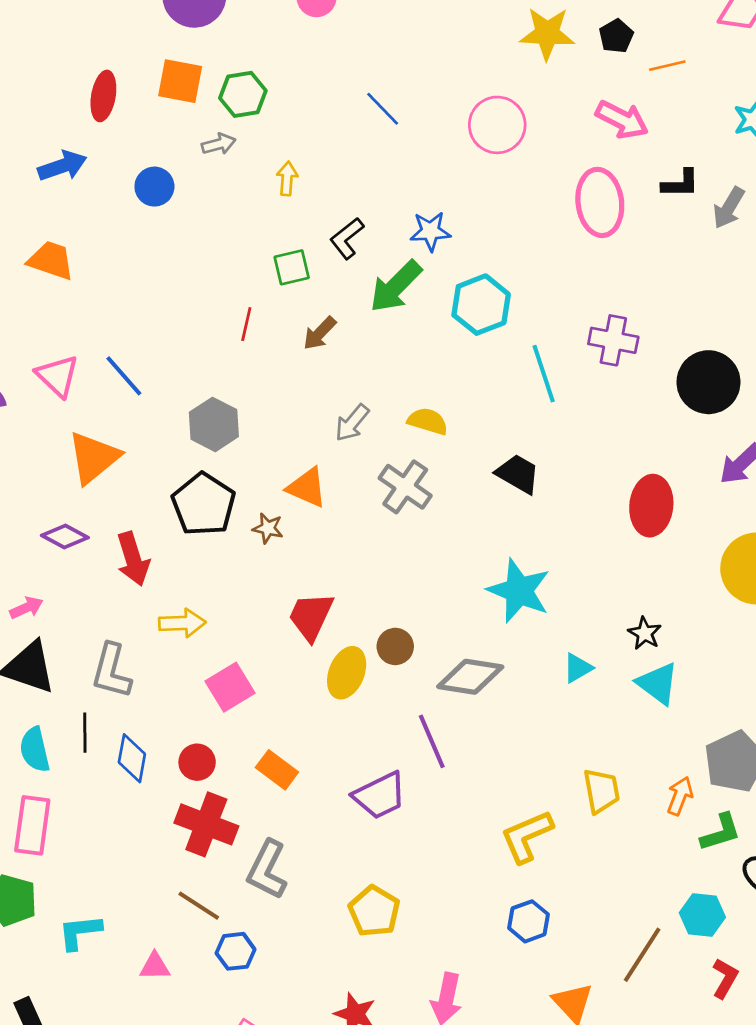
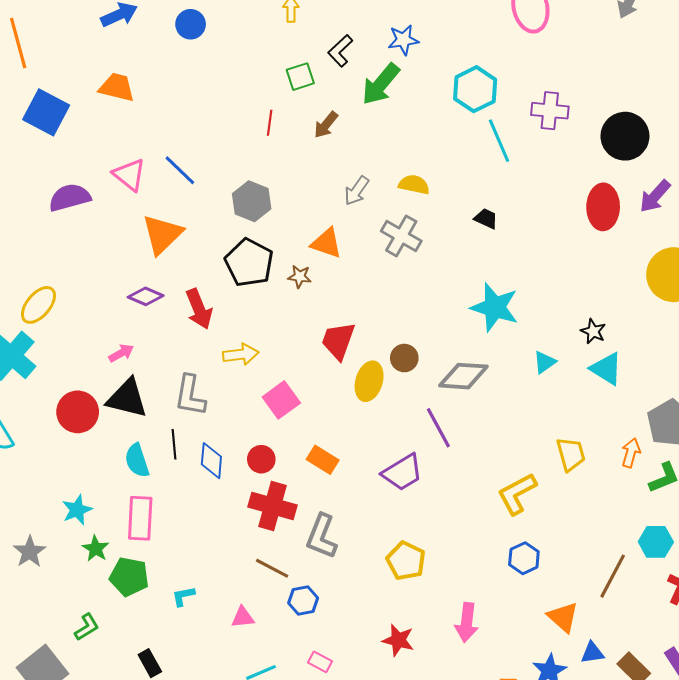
cyan hexagon: (481, 305) -> (475, 89), moved
black trapezoid: (518, 474) -> (486, 219), size x0.7
red ellipse: (651, 506) -> (603, 207), moved
cyan L-shape: (80, 932) -> (183, 596), size x0.7

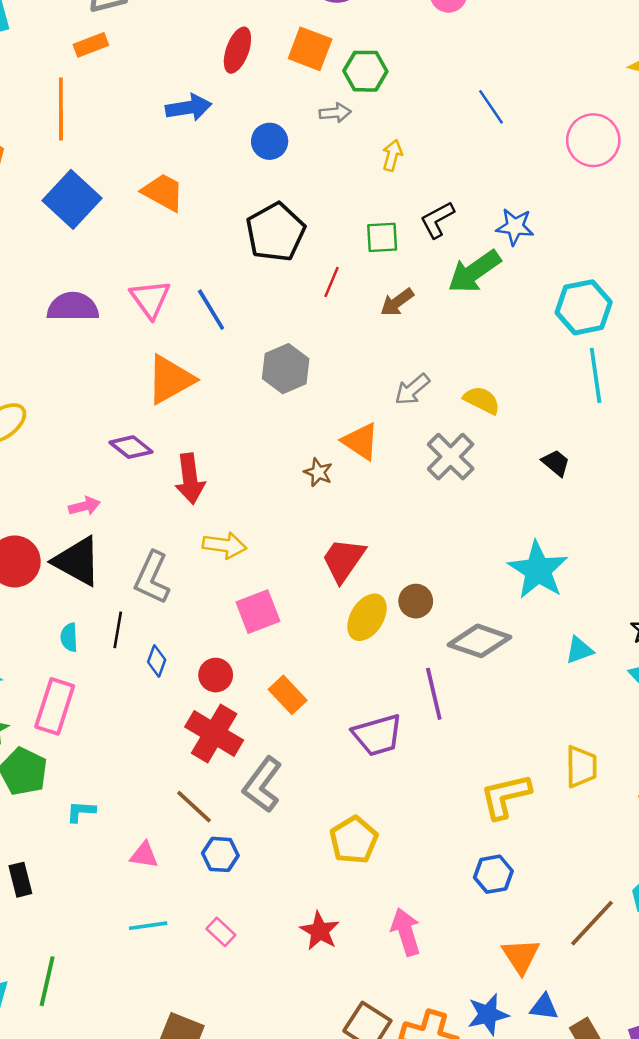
black pentagon: (249, 263) -> (275, 232), moved
cyan semicircle: (137, 460) -> (69, 637), size x0.7
blue diamond: (211, 461) -> (157, 661), size x0.7
pink arrow: (467, 623) -> (406, 932), turned 141

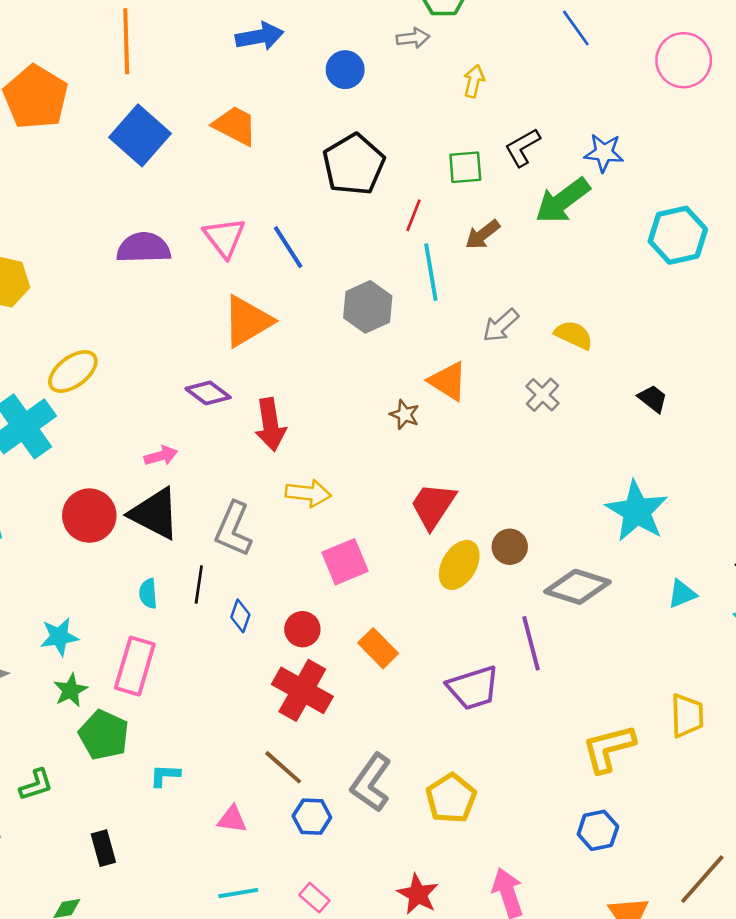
cyan line: (596, 375) -> (431, 272), moved
gray cross: (451, 457) -> (543, 395), size x0.7
gray L-shape: (262, 785) -> (371, 783), moved

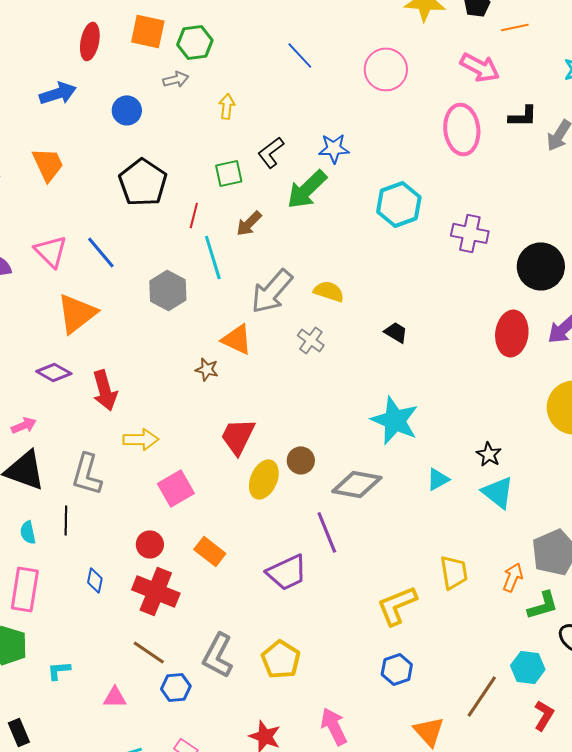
orange trapezoid: (235, 126) -> (48, 164), turned 45
gray arrow: (501, 326) -> (272, 291), size x1.6
blue diamond: (240, 616) -> (95, 580), moved

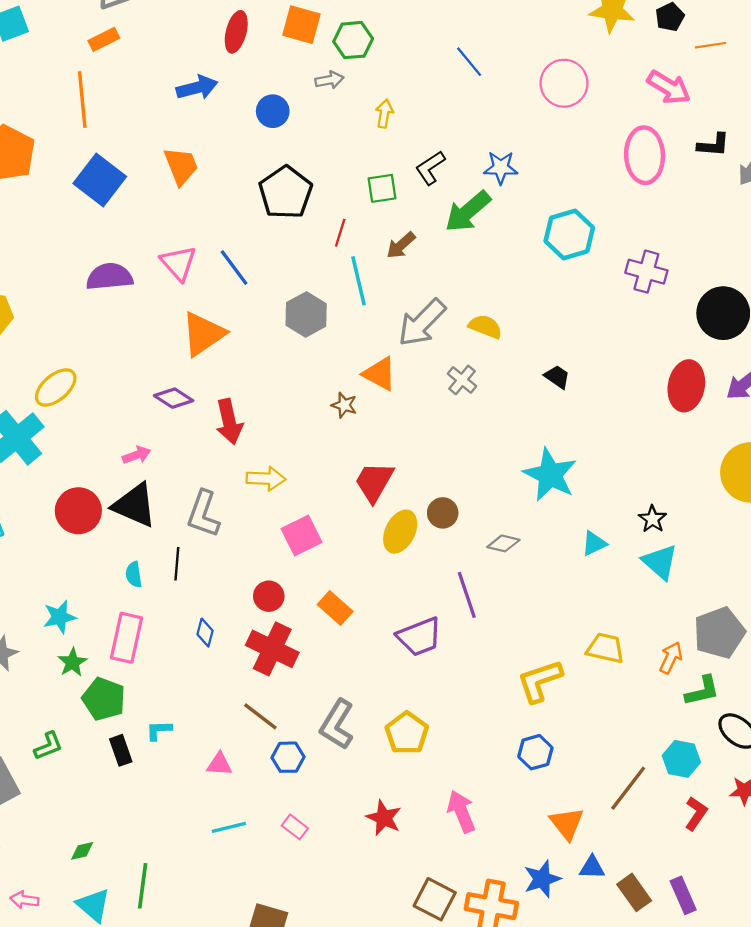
gray diamond: (357, 484) -> (503, 543), size x0.6
yellow trapezoid: (454, 572) -> (605, 648), turned -72
black rectangle: (19, 732) -> (121, 750), moved

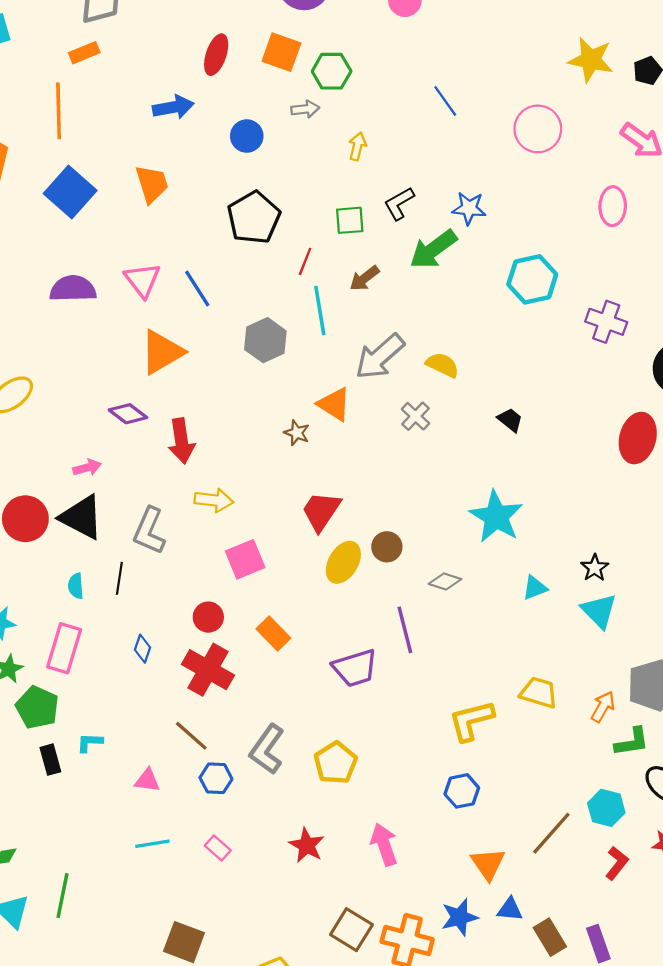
pink ellipse: (645, 155) -> (613, 206), size x0.7

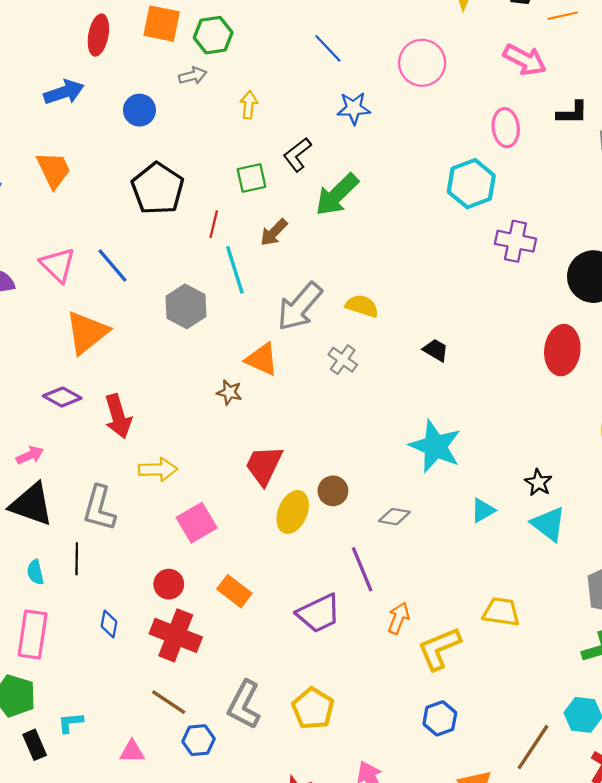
blue star: (469, 208) -> (354, 108), moved
cyan hexagon: (532, 279) -> (471, 184), moved
orange arrow: (603, 707) -> (399, 618), moved

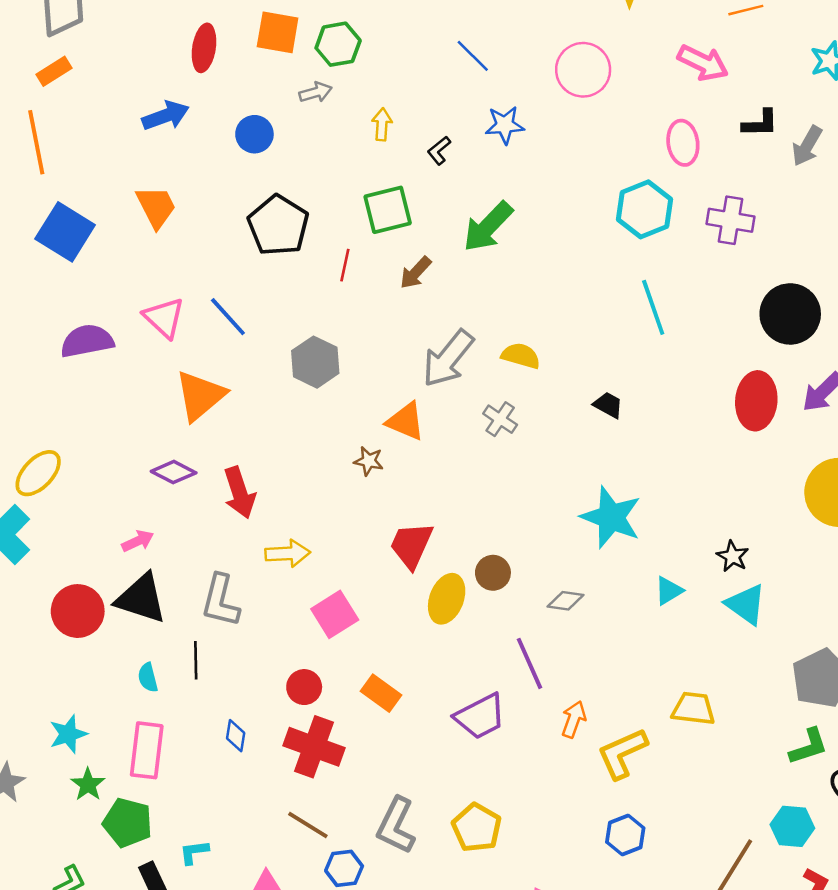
black L-shape: (297, 155) -> (439, 150), moved, size x0.7
green square: (252, 178) -> (388, 210), size x1.4
purple cross: (515, 241) -> (731, 220), moved
cyan line: (235, 270) -> (653, 307), moved

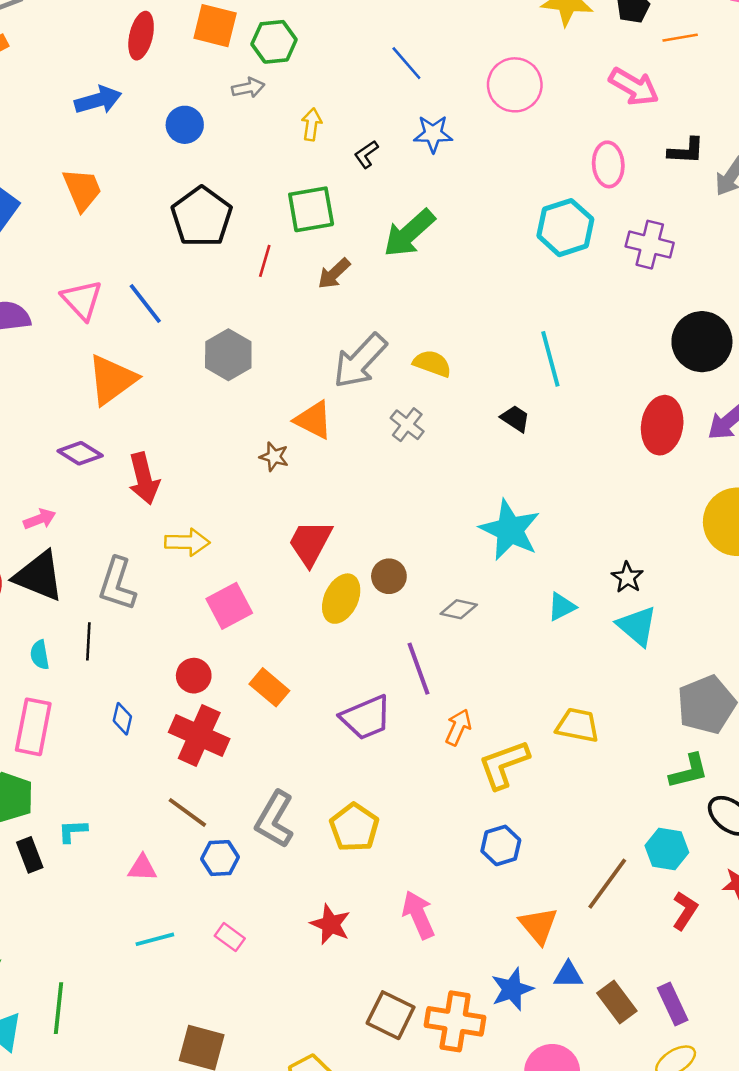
cyan line: (653, 307) -> (550, 359), moved

